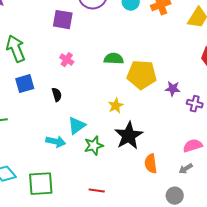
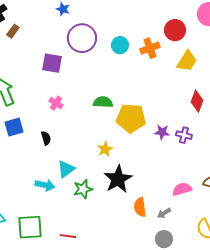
purple cross: (195, 104) -> (184, 135), moved
gray arrow: (186, 169) -> (164, 213), moved
red line: (97, 191) -> (68, 236), moved

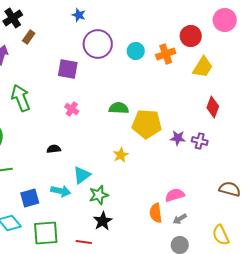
blue square: (14, 127) -> (30, 198), moved
black semicircle: (46, 138) -> (54, 149), moved, turned -80
black star: (118, 179) -> (103, 221), moved, size x0.7
pink semicircle: (182, 189) -> (175, 195), moved

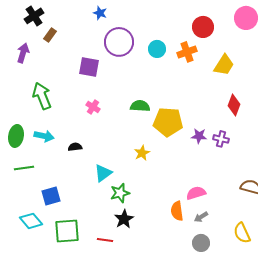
red circle: (191, 36) -> (203, 27), moved
cyan arrow: (61, 191) -> (44, 136), moved

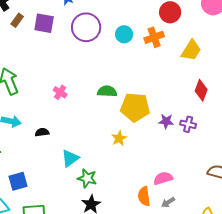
purple square: (89, 67) -> (44, 23), moved
yellow star: (142, 153) -> (119, 138), moved
green star: (120, 193) -> (87, 178), turned 30

